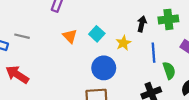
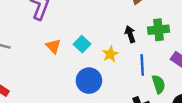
black arrow: (142, 24) -> (130, 34), turned -32

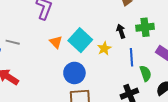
cyan square: (82, 44) -> (80, 40), size x1.6
blue circle: (89, 81) -> (74, 73), moved

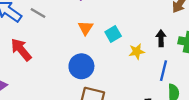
cyan square: (80, 40) -> (113, 34), size x0.6
blue circle: (74, 73) -> (81, 66), moved

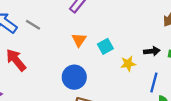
black arrow: (161, 38) -> (152, 51), turned 84

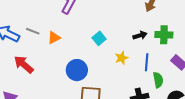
orange triangle: (79, 40) -> (54, 38), moved, turned 40
yellow star: (128, 64) -> (122, 58), moved

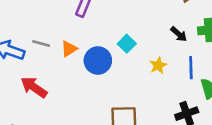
black arrow: (140, 35) -> (179, 34), turned 64
blue circle: (77, 70) -> (98, 60), moved

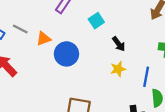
black arrow: (179, 34) -> (119, 44), moved
cyan square: (127, 44) -> (96, 21), moved

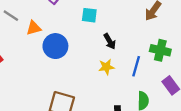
cyan square: (96, 21) -> (89, 15), turned 35
blue line: (146, 77) -> (136, 66), moved

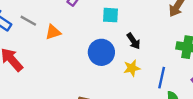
blue circle: (55, 46) -> (101, 52), moved
blue line: (136, 66) -> (162, 78), moved

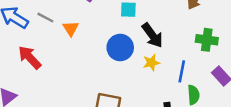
orange triangle: (53, 32) -> (71, 28), turned -42
black arrow: (134, 41) -> (152, 35), size x1.5

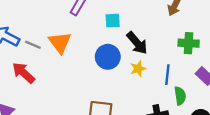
gray line: (45, 18) -> (33, 45), moved
orange triangle: (71, 28) -> (60, 43), size x1.5

